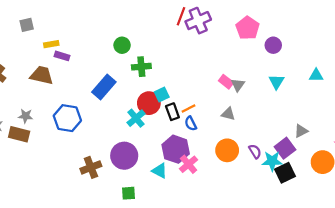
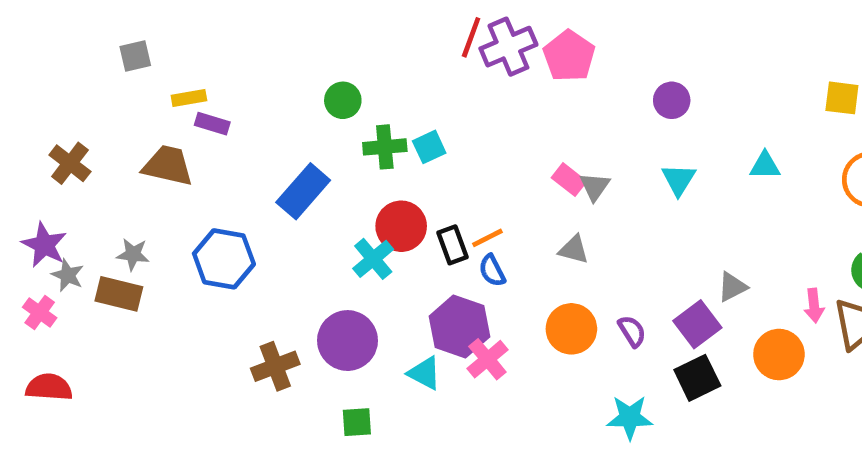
pink pentagon: (248, 28) -> (569, 56), moved
cyan square: (162, 95) -> (429, 147), moved
cyan star: (272, 161) -> (630, 417), moved

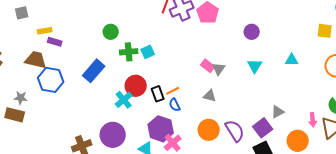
blue hexagon: (224, 259) -> (51, 80), moved
purple semicircle: (632, 331) -> (235, 131), size x1.6

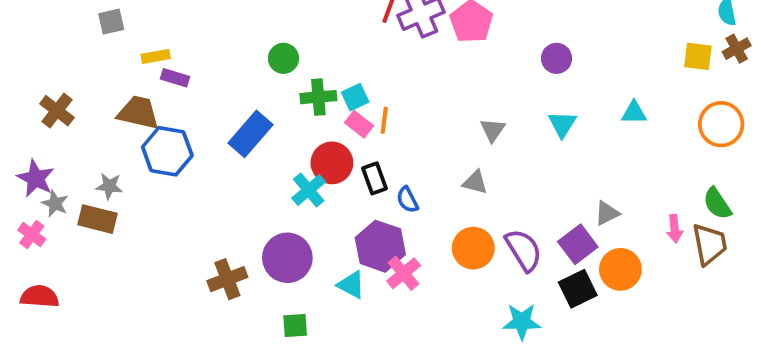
pink rectangle: (208, 66) -> (359, 124), moved
orange line: (173, 91) -> (384, 120), moved, turned -56
orange circle: (298, 141) -> (620, 269), moved

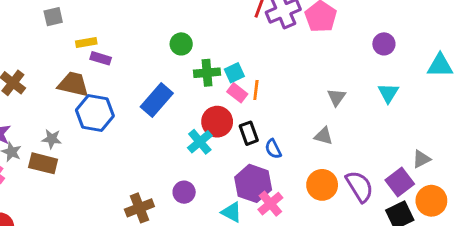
cyan triangle: (634, 113) -> (440, 66), moved, size x1.4
purple circle: (287, 258) -> (184, 192), size x0.6

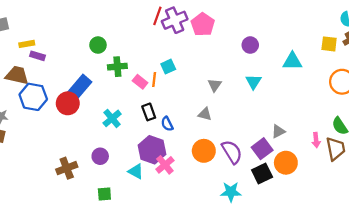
cyan square: (234, 73) -> (168, 67), moved
red circle: (217, 122) -> (68, 103), moved

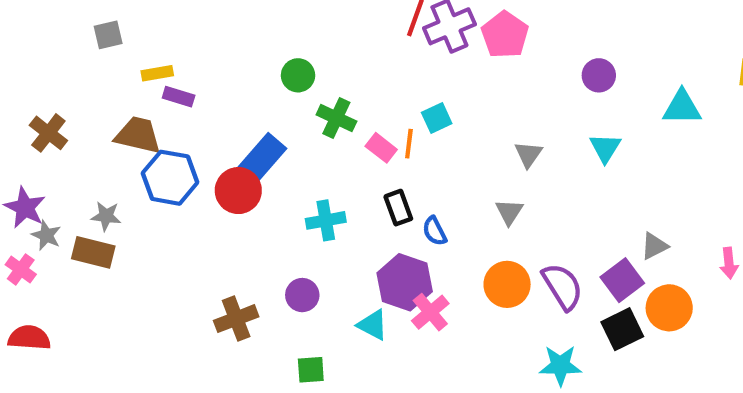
green cross: (117, 67) -> (336, 118), turned 30
gray triangle: (205, 114) -> (509, 212), turned 48
cyan cross: (112, 118) -> (326, 220), turned 30

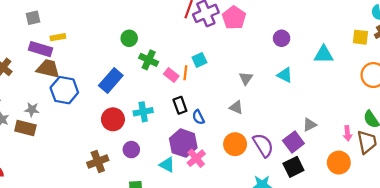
purple rectangle: (179, 97) -> (41, 49), moved, size x1.5
cyan triangle: (605, 148) -> (285, 75), turned -35
red circle: (238, 191) -> (113, 119), moved
gray triangle: (509, 212) -> (236, 107), turned -40
orange circle: (669, 308) -> (339, 163), moved

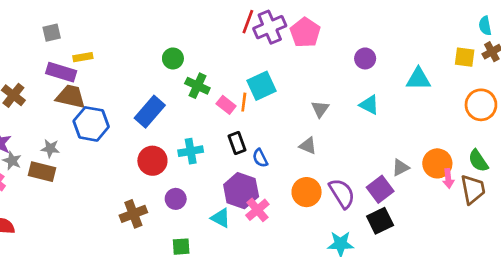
cyan square: (199, 60) -> (262, 86), size x1.5
orange circle: (339, 163) -> (437, 163), moved

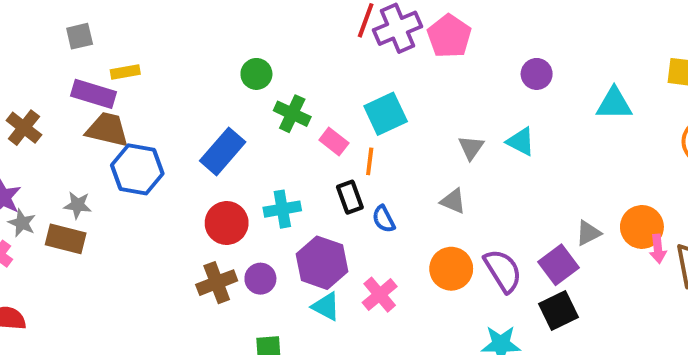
orange line: (244, 102) -> (370, 161), moved
cyan triangle: (369, 105) -> (521, 142), moved
purple hexagon: (241, 191) -> (322, 263), moved
brown cross: (133, 214) -> (217, 283), moved

